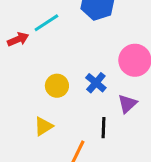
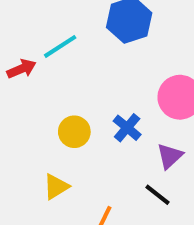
black line: (103, 128) -> (158, 195), moved, turned -54

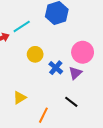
yellow circle: (74, 132) -> (35, 54), moved
purple triangle: (170, 156) -> (75, 73), moved

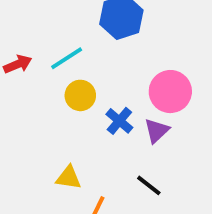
cyan line: (22, 26) -> (67, 58), moved
yellow triangle: (20, 98) -> (69, 178), moved, turned 40

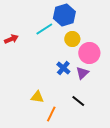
cyan line: (67, 58) -> (44, 29), moved
yellow circle: (80, 95) -> (72, 39), moved

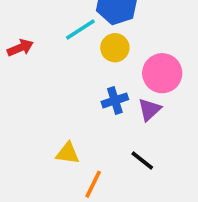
yellow circle: (72, 39) -> (115, 48), moved
blue cross: (63, 68) -> (115, 100), turned 32

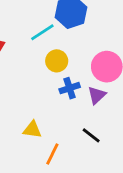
yellow circle: (115, 48) -> (57, 61), moved

